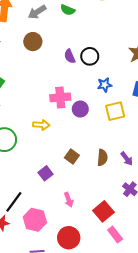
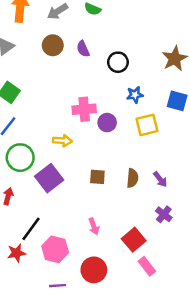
purple semicircle: (70, 56) -> (83, 49), moved
brown square: (72, 157) -> (97, 177), turned -32
purple square: (45, 173) -> (49, 178), moved, size x1.6

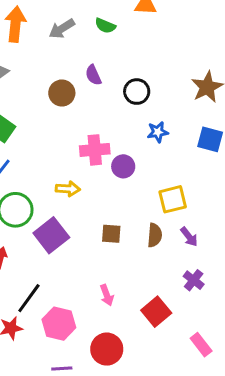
brown circle: (53, 45) -> (62, 93), moved
yellow square: (147, 125) -> (173, 199), moved
pink rectangle: (147, 266) -> (201, 345), moved

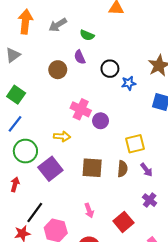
green semicircle: (105, 26) -> (87, 35), moved
blue star: (158, 132) -> (129, 83), moved
pink cross: (95, 150) -> (81, 109), turned 30
brown square: (111, 234) -> (92, 168), size x1.5

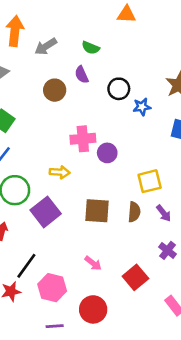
gray arrow: (58, 25) -> (46, 46), moved
pink cross: (81, 109) -> (83, 139), turned -30
pink arrow: (89, 210) -> (93, 263), turned -32

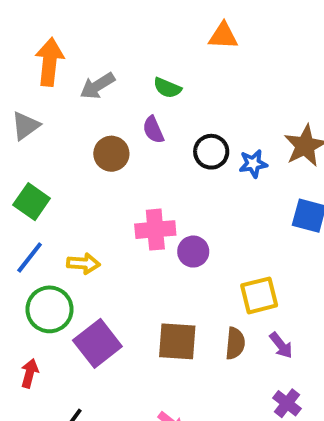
blue star: (142, 107) -> (253, 164), moved
yellow arrow: (60, 172) -> (83, 264), moved

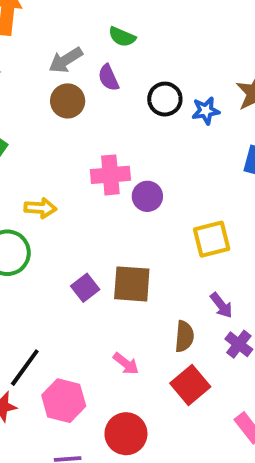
gray arrow: (97, 86) -> (66, 60), moved
purple square: (97, 343) -> (85, 288), moved, size x0.6
brown semicircle: (235, 343) -> (184, 336), moved
purple arrow: (281, 345) -> (221, 305), moved

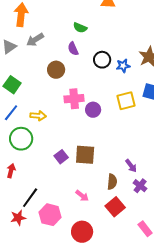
gray arrow: (66, 60) -> (35, 40), moved
brown circle: (68, 101) -> (56, 70), moved
yellow square: (212, 239) -> (126, 101), moved

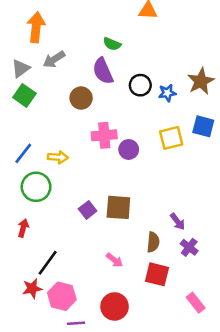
purple semicircle: (73, 49) -> (103, 71), size x1.5
green square: (12, 85) -> (24, 95), moved
red square: (115, 207) -> (157, 274), turned -36
pink hexagon: (50, 215) -> (62, 296), moved

